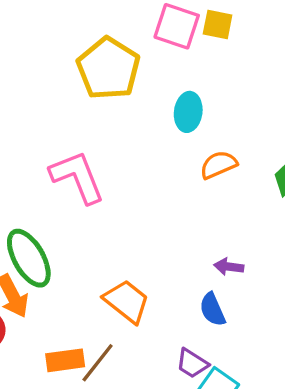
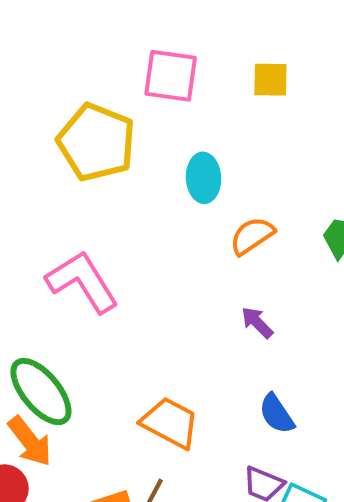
yellow square: (218, 24) -> (270, 80), moved
purple arrow: (229, 267) -> (257, 322), moved, turned 48

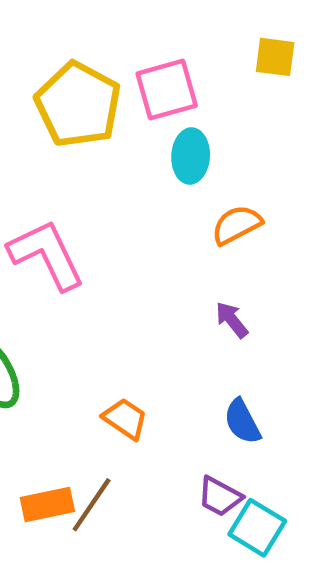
pink square: (171, 76) -> (167, 90), moved, turned -30
orange trapezoid: (170, 423) -> (125, 419), size x0.7

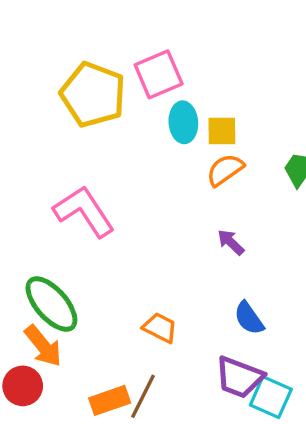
yellow square: (275, 57) -> (222, 131), moved
purple trapezoid: (220, 497) -> (239, 377), size x1.4

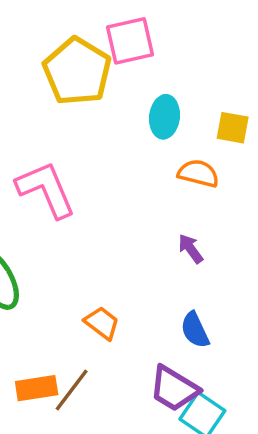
pink square: (159, 74) -> (130, 41), moved
yellow square: (222, 131) -> (233, 128), moved
orange semicircle: (225, 170) -> (198, 173), turned 39

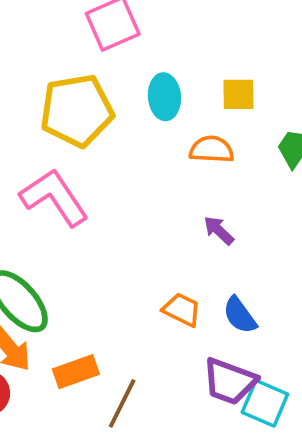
yellow pentagon: (77, 71) -> (77, 111), moved, turned -30
orange trapezoid: (102, 323) -> (182, 310), moved
orange rectangle: (37, 388) -> (76, 372), moved

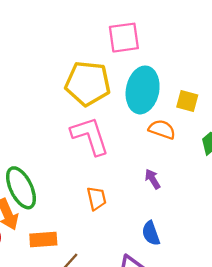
cyan ellipse: (164, 97) -> (143, 90), size x1.6
pink L-shape: (54, 197) -> (90, 136), moved
orange trapezoid: (182, 310) -> (97, 198), moved, turned 35

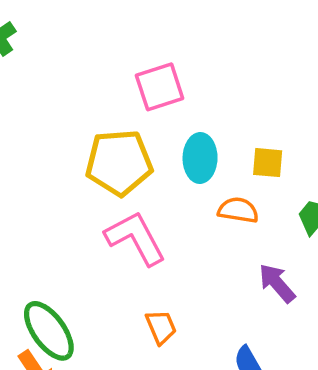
cyan ellipse: (143, 90) -> (200, 158), size x0.7
purple arrow: (153, 179) -> (277, 283), moved, size x1.4

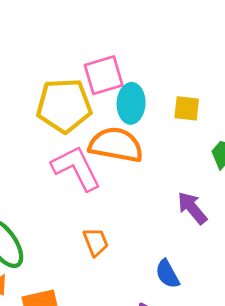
pink square: (160, 87) -> (104, 75), moved
orange semicircle: (238, 210) -> (116, 145), moved, size x1.6

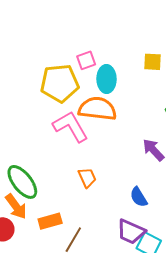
pink square: (104, 75) -> (86, 60), size x0.7
yellow square: (187, 108) -> (152, 62), moved

